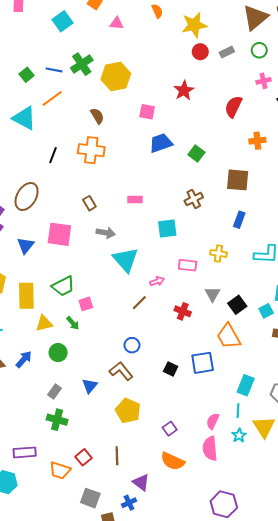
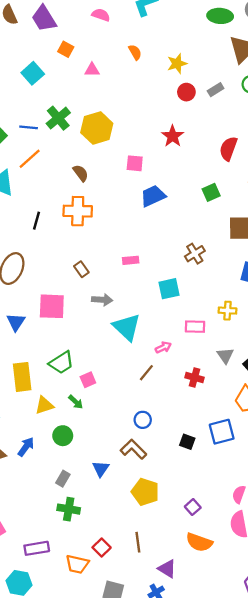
yellow star: (194, 25) -> (177, 64), size x0.7
green square: (196, 154) -> (211, 192), moved, turned 35

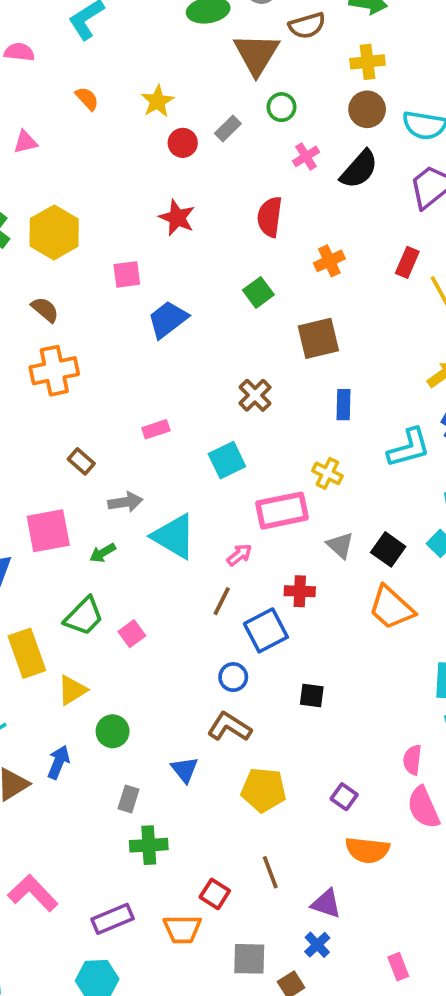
yellow cross: (228, 311) -> (327, 473), turned 36
pink rectangle: (195, 327) -> (282, 511), size x1.5
green arrow: (76, 402) -> (103, 553), moved, turned 119
blue square: (222, 432) -> (266, 630), moved

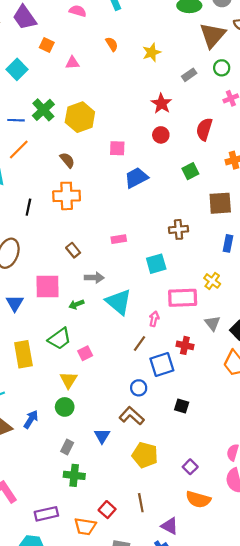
red circle: (183, 143) -> (161, 135), moved
red star: (177, 218) -> (161, 104), moved
brown cross: (255, 395) -> (179, 229), turned 30
pink arrow: (239, 555) -> (154, 319), turned -48
yellow triangle: (72, 690) -> (68, 380), moved, turned -36

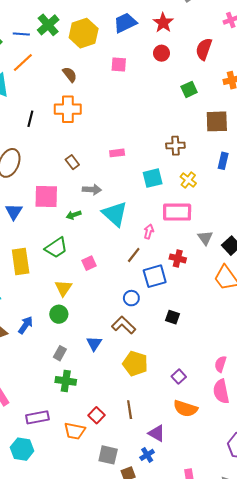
blue trapezoid: (136, 178) -> (125, 23), moved
yellow cross: (212, 281) -> (188, 180), moved
pink square: (85, 353) -> (89, 263), moved

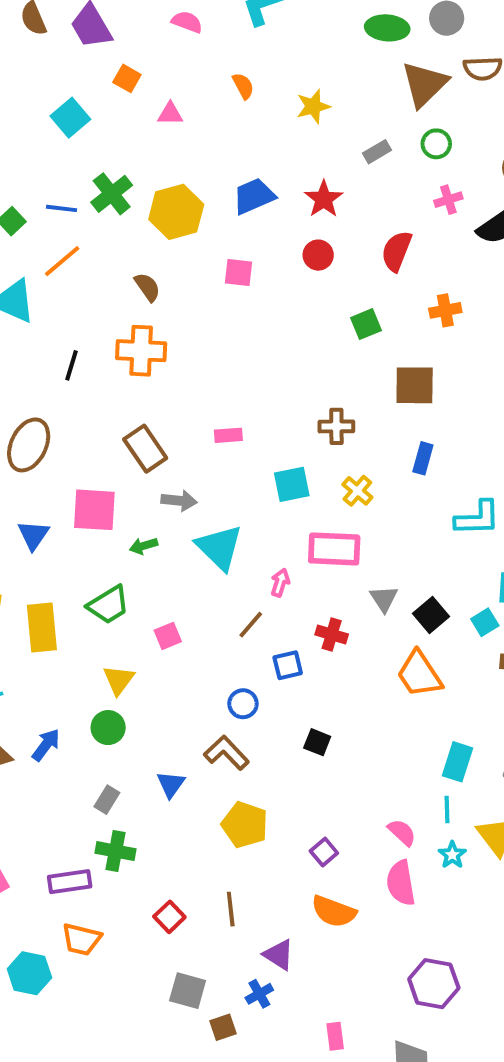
brown rectangle: (72, 162) -> (145, 449), size x1.6
blue square: (155, 276) -> (288, 665), size x0.7
pink semicircle: (221, 364) -> (402, 832), turned 112
purple rectangle: (37, 417) -> (70, 882), moved
orange trapezoid: (75, 431) -> (81, 939), moved

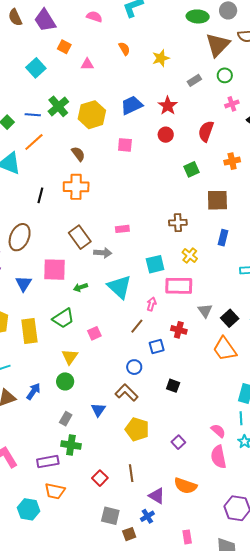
cyan square: (292, 484) -> (155, 264), moved
gray arrow: (179, 501) -> (103, 253), moved
orange semicircle: (334, 911) -> (185, 486), moved

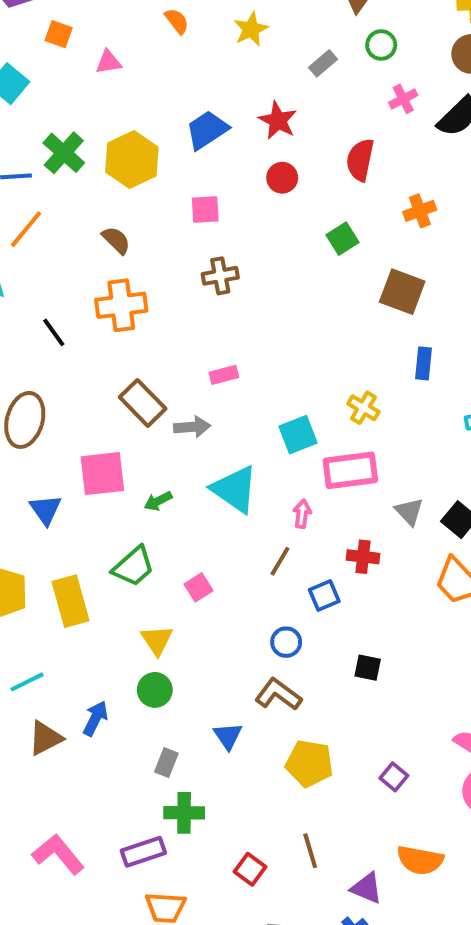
black line: (40, 195) -> (54, 332), turned -42
brown square: (217, 200) -> (402, 292), turned 30
brown cross: (178, 223) -> (220, 276), moved

